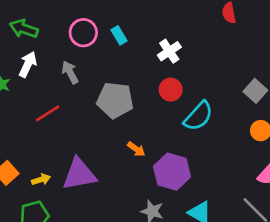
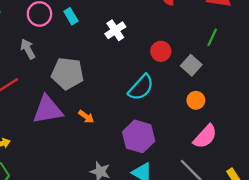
red circle: (171, 90) -> (161, 51), moved
purple hexagon: (172, 172) -> (139, 136), moved
purple triangle: (79, 174) -> (48, 110), moved

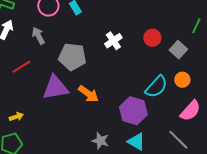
white cross: (115, 30) -> (113, 41), moved
cyan semicircle: (141, 87) -> (156, 87), moved
orange arrow: (86, 117) -> (88, 94), size x1.5

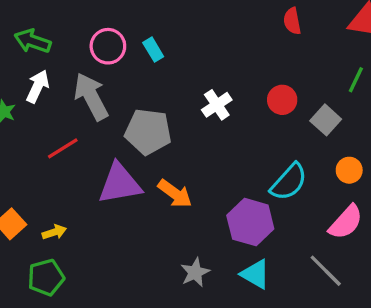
gray arrow: (38, 36) -> (91, 96), size x1.6
orange circle: (182, 80) -> (349, 170), moved
gray star: (100, 141) -> (195, 272), turned 30

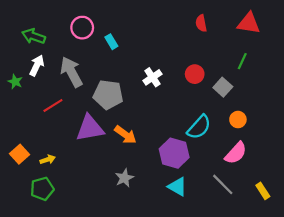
pink circle: (108, 46) -> (82, 28), moved
gray star: (195, 272) -> (124, 178), moved

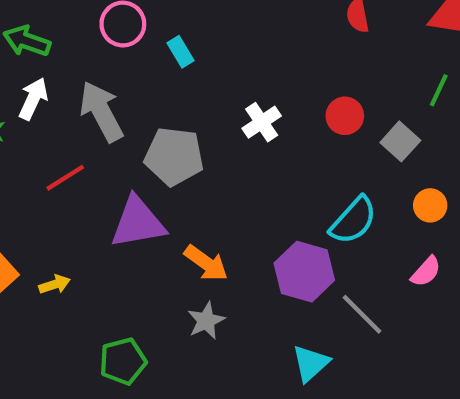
orange arrow: (125, 135) -> (206, 263), moved
pink semicircle: (236, 153) -> (426, 272), size x0.7
gray line: (223, 184) -> (362, 314), moved
cyan triangle: (177, 187) -> (311, 363), moved, turned 48
green pentagon: (42, 189) -> (123, 361), moved

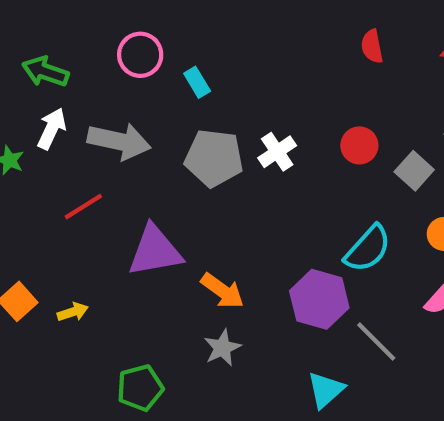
gray arrow: (102, 112) -> (119, 141), turned 130
gray pentagon: (174, 156) -> (214, 158), moved

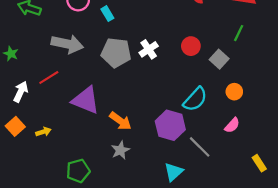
white arrow: (52, 129) -> (21, 92), moved
purple triangle: (155, 251) -> (86, 100), turned 32

